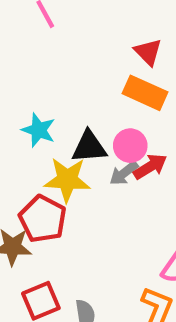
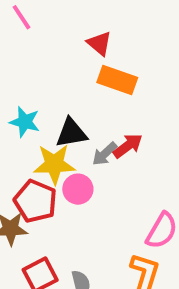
red triangle: (148, 52) -> (99, 43), moved
pink circle: (130, 146) -> (78, 189), moved

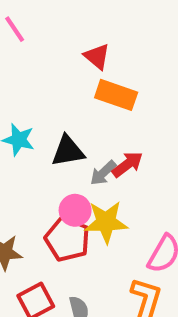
yellow star: (54, 164) -> (106, 222), moved
red pentagon: (35, 201) -> (67, 239), moved

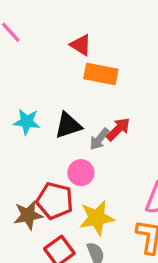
yellow star: (106, 222) -> (97, 218), moved
red pentagon: (67, 239) -> (55, 201), moved

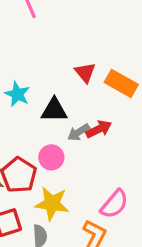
red triangle: (81, 45) -> (85, 72), moved
orange rectangle: (101, 74) -> (121, 83), moved

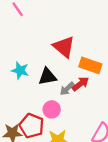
red triangle: (85, 72) -> (64, 47), size x1.5
orange rectangle: (121, 83) -> (90, 65), moved

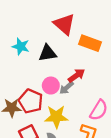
red arrow: (81, 84) -> (77, 76), moved
gray arrow: (67, 89) -> (66, 88), moved

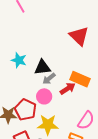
red triangle: (64, 24) -> (79, 36), moved
orange rectangle: (90, 43) -> (80, 79), moved
gray arrow: (66, 88) -> (49, 79), moved

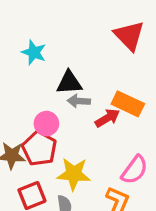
cyan star: (19, 60) -> (34, 52), moved
gray arrow: (49, 79) -> (79, 101), turned 40
pink circle: (44, 96) -> (46, 124), moved

